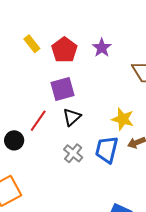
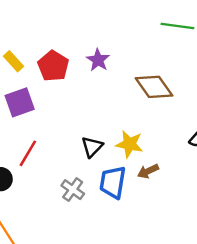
purple square: (62, 89) -> (20, 102), moved
black triangle: (72, 117) -> (92, 147), moved

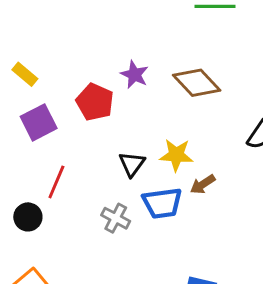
purple star: (98, 60) -> (134, 75), moved
red pentagon: (53, 66) -> (95, 102), moved
blue trapezoid: (113, 182) -> (162, 203), turned -100

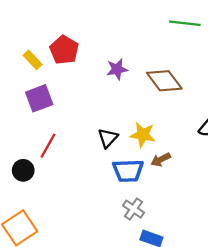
purple star: (134, 75) -> (117, 69), turned 30
red pentagon: (95, 102) -> (64, 50), moved
gray cross: (116, 218) -> (133, 209), moved

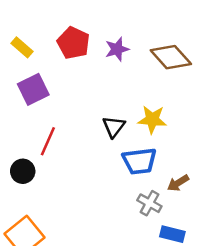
red pentagon: (64, 50) -> (73, 43), moved
brown arrow: (161, 160) -> (178, 183), moved

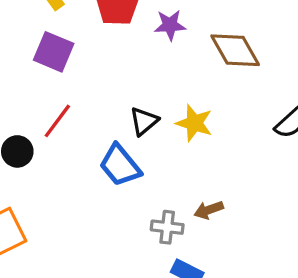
purple square: (33, 89) -> (54, 52), turned 36
blue trapezoid: (139, 161) -> (120, 165), moved, turned 45
gray cross: (149, 203) -> (167, 227), turned -35

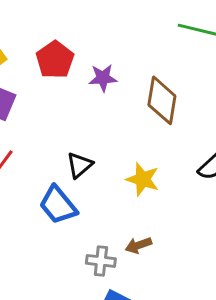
brown diamond: (235, 50) -> (162, 100), turned 39
yellow star: (194, 123) -> (143, 179), moved

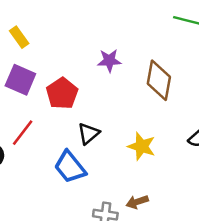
red pentagon: (55, 60) -> (62, 93), moved

